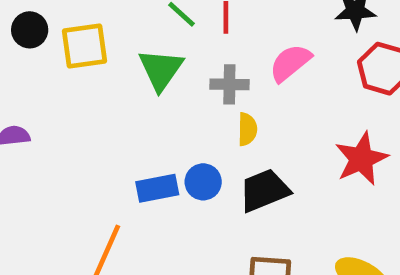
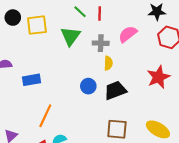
blue rectangle: (157, 188) -> (31, 80), moved

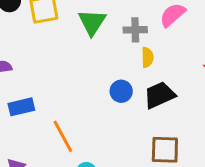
blue rectangle: (31, 80) -> (21, 107), moved
orange line: (45, 116) -> (63, 136), turned -50

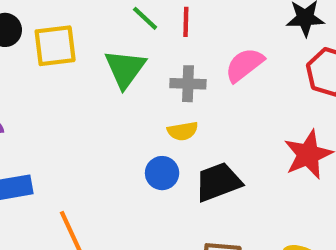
yellow semicircle: (147, 57) -> (183, 131), moved, turned 78

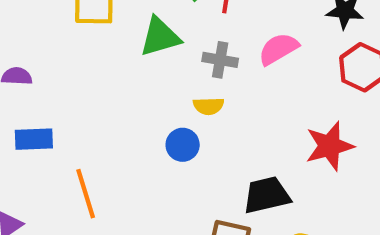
green triangle: (125, 69) -> (160, 37), turned 30
black trapezoid: (218, 182) -> (267, 195), moved

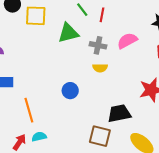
yellow semicircle: (209, 106) -> (100, 68), moved
blue circle: (183, 145) -> (70, 91), moved

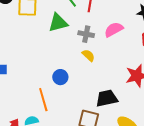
yellow semicircle: (100, 68) -> (88, 55), turned -136
orange line: (29, 110) -> (43, 100), moved

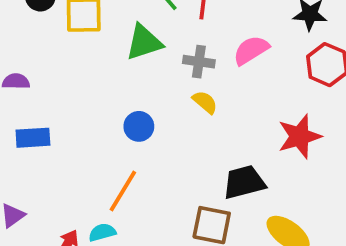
blue circle: (60, 77) -> (139, 126), moved
orange line: (43, 100) -> (123, 191), turned 50

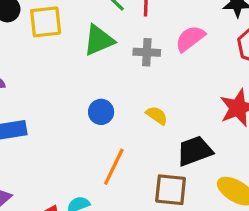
yellow semicircle: (205, 102) -> (157, 115), moved
orange line: (123, 191) -> (114, 167), moved

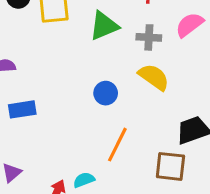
yellow semicircle: (157, 115) -> (154, 77), moved, size x1.5

